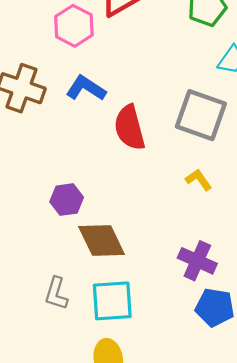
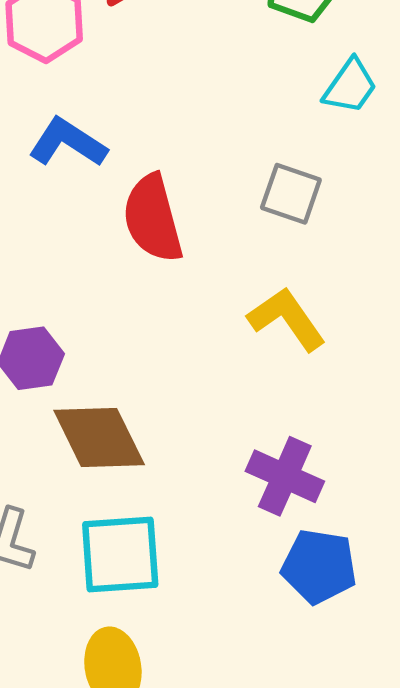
gray square: (201, 115) -> (291, 194), size x0.6
yellow L-shape: (199, 180) -> (287, 319), size x1.5

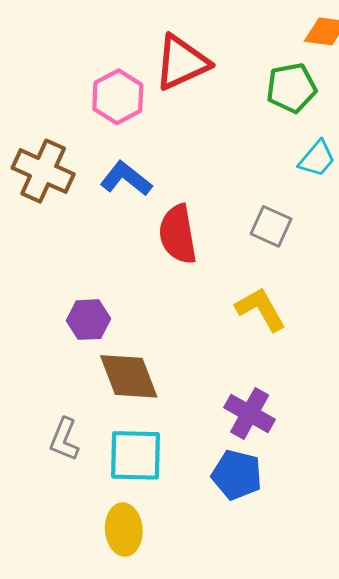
blue pentagon: (319, 566) -> (237, 475), moved

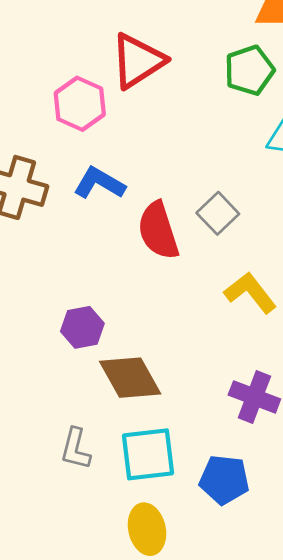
gray square: (271, 226) -> (218, 213), moved, turned 30
blue pentagon: (237, 475) -> (224, 480), moved

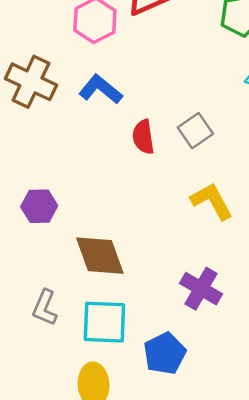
red semicircle: (158, 231) -> (143, 137), size x0.7
purple hexagon: (82, 327) -> (39, 206), moved
blue pentagon: (224, 480) -> (165, 353), turned 30

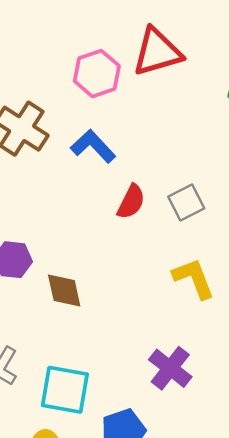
red semicircle: (143, 137) -> (131, 202), turned -152
brown diamond: (100, 256) -> (64, 291), moved, size x0.7

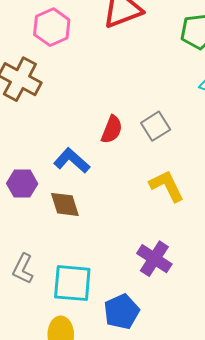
pink hexagon: (97, 74) -> (52, 27), moved
blue L-shape: (93, 146) -> (72, 161), moved

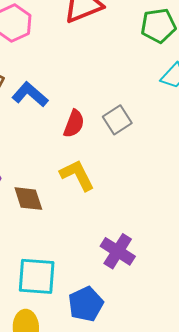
blue L-shape: (72, 161) -> (30, 94), moved
yellow L-shape: (167, 186) -> (77, 175), moved

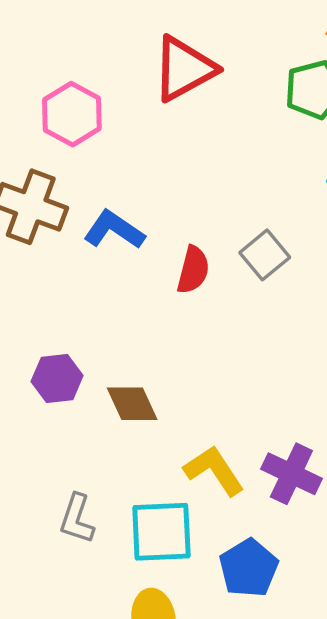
yellow L-shape: (77, 175) -> (214, 471), moved

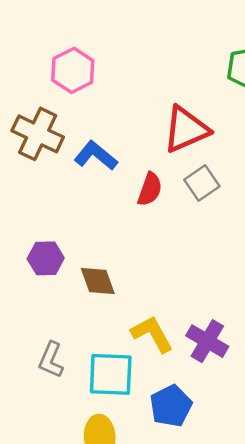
red triangle: (184, 69) -> (186, 129), moved

